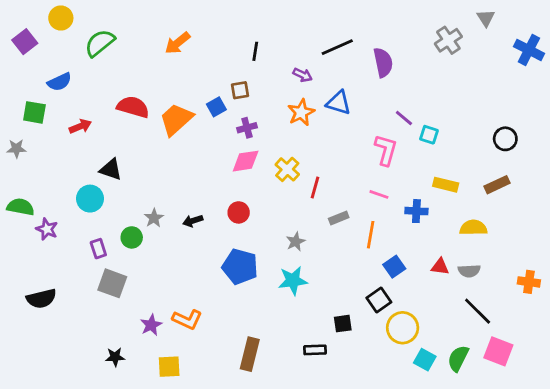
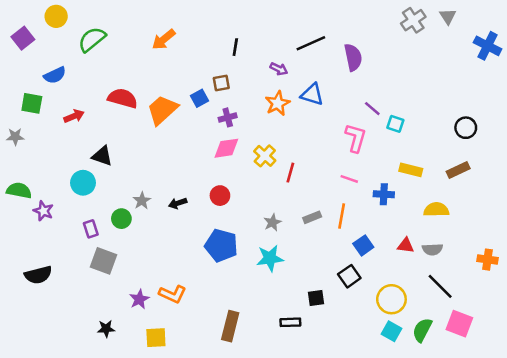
gray cross: (448, 40) -> (413, 20), moved
gray rectangle: (339, 218) -> (312, 217), moved
yellow circle: (403, 328) -> (391, 299), moved

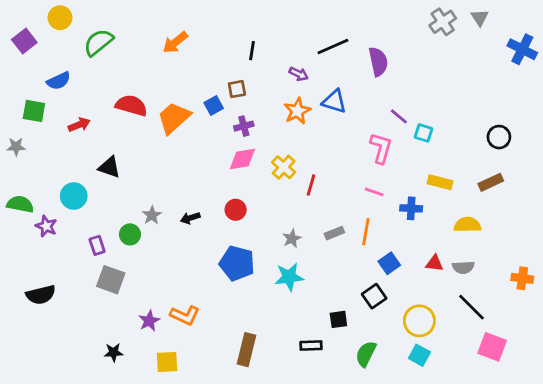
cyan circle: (83, 183) -> (74, 196), moved
green semicircle: (422, 330) -> (366, 354), moved

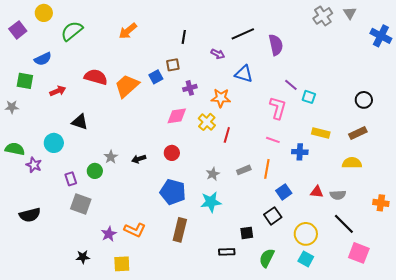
orange star: (297, 111) -> (221, 98), moved, turned 30
purple cross: (244, 126) -> (190, 88), moved
yellow semicircle: (467, 225) -> (352, 163), moved
brown rectangle: (247, 350) -> (180, 230), moved

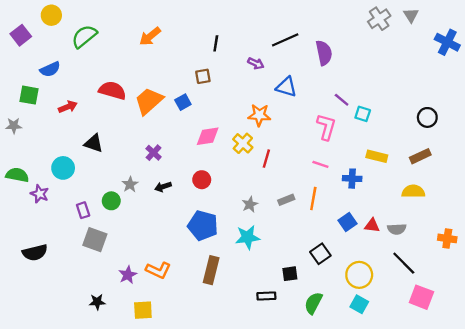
blue square: (156, 77) -> (183, 102), moved
purple cross: (190, 88) -> (154, 153), moved, turned -32
blue square: (284, 192) -> (347, 222), moved

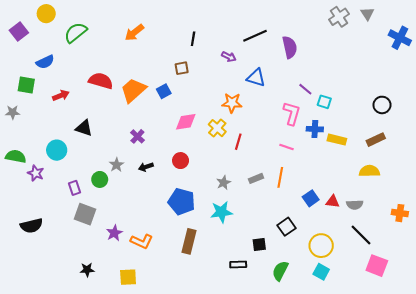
blue cross: (352, 179) -> (315, 129), moved
purple star: (128, 275) -> (114, 233), moved

